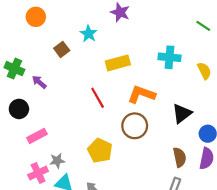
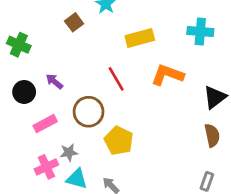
purple arrow: (39, 82) -> (54, 81), moved
brown circle: (135, 126) -> (89, 112), moved
brown semicircle: (180, 157) -> (212, 135), moved

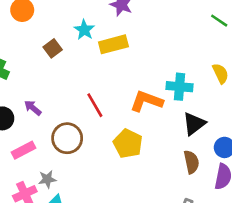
cyan cross: (200, 31) -> (180, 87), moved
yellow rectangle: (140, 38) -> (113, 44), moved
yellow pentagon: (119, 141) -> (128, 144), moved

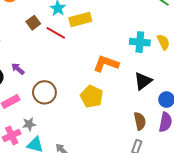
cyan cross: (180, 87) -> (140, 42), moved
red line: (95, 105) -> (56, 33), moved, turned -30
brown semicircle: (191, 162) -> (140, 121), moved

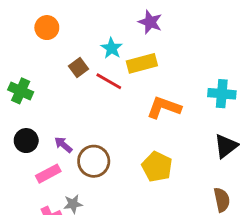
orange L-shape: (106, 64) -> (164, 107), moved
purple arrow: (18, 69) -> (63, 145), moved

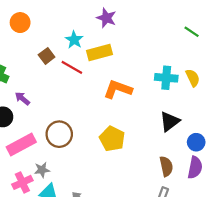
purple arrow: (63, 145) -> (22, 98), moved
pink rectangle: (48, 174) -> (21, 145), size x1.4

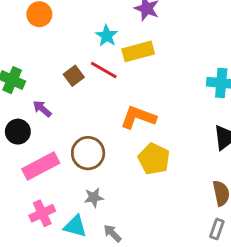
brown square: (47, 56) -> (74, 76), moved
orange L-shape: (118, 89) -> (138, 117), moved
gray star: (42, 170) -> (94, 197), moved

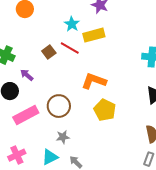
pink cross: (42, 213) -> (17, 155), moved
cyan triangle: (75, 226) -> (50, 157), turned -42

